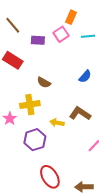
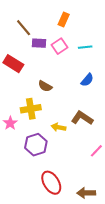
orange rectangle: (71, 17) -> (64, 19), moved
brown line: (13, 25) -> (24, 28), moved
pink square: (61, 34) -> (59, 46), moved
cyan line: (88, 36) -> (85, 47), moved

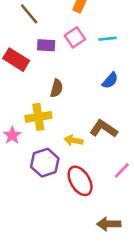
purple rectangle: (39, 43) -> (46, 45), moved
brown semicircle: (45, 86) -> (57, 88), turned -104
red ellipse: (51, 183) -> (80, 181), moved

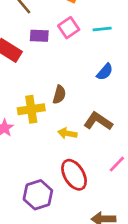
brown semicircle: (57, 88) -> (59, 95), moved
purple hexagon: (45, 163) -> (38, 195), moved

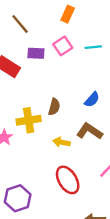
blue semicircle: (105, 72) -> (92, 100), moved
purple hexagon: (38, 195) -> (18, 198), moved

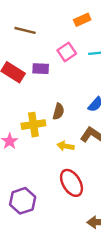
orange rectangle: (68, 14) -> (82, 20), moved, turned 42
brown line: (20, 24) -> (25, 30), turned -36
purple rectangle: (36, 53) -> (41, 69), moved

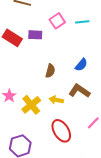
yellow cross: (33, 125) -> (31, 105), moved, turned -30

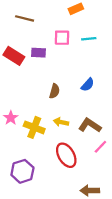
pink square: (57, 21) -> (62, 38), turned 35
brown L-shape: (79, 91) -> (90, 125), moved
yellow cross: (31, 105) -> (34, 127), turned -30

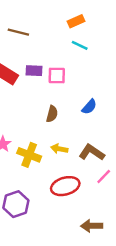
pink square: (62, 38) -> (57, 75), moved
cyan line: (89, 39) -> (80, 45), moved, turned 32
red ellipse: (66, 155) -> (65, 186), turned -75

